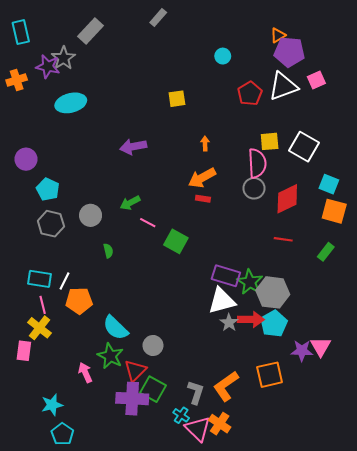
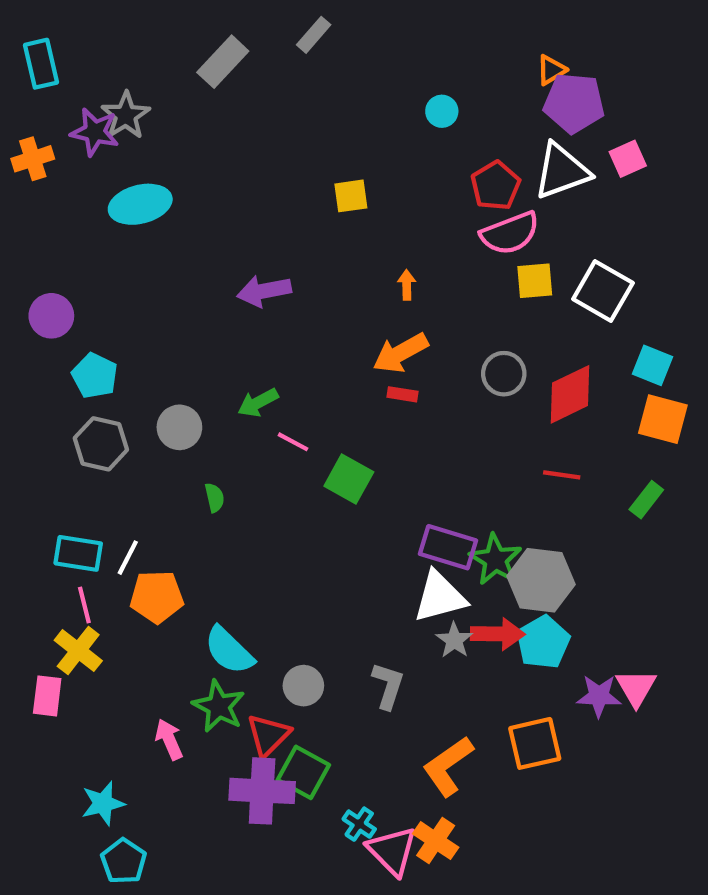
gray rectangle: (91, 31) -> (223, 62), moved
pink semicircle: (257, 163) -> (510, 233), moved, turned 72
gray L-shape: (196, 392) -> (388, 686), moved

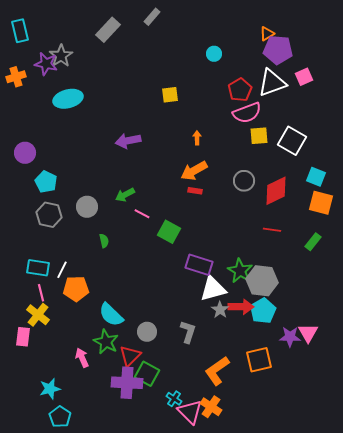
purple rectangle: (448, 547) -> (199, 265), moved

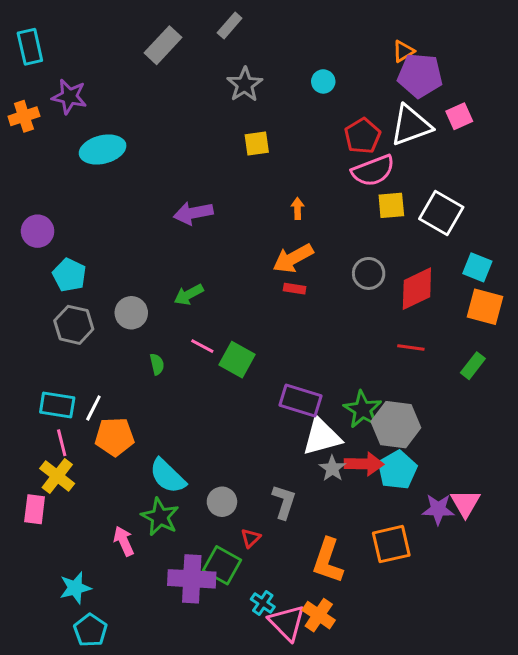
gray star: (61, 56) -> (245, 84), moved
pink line: (142, 214) -> (202, 346), moved
green square: (169, 232) -> (237, 360), moved
red triangle: (130, 356) -> (251, 538), moved, size x0.6
orange L-shape: (217, 371) -> (328, 561), turned -36

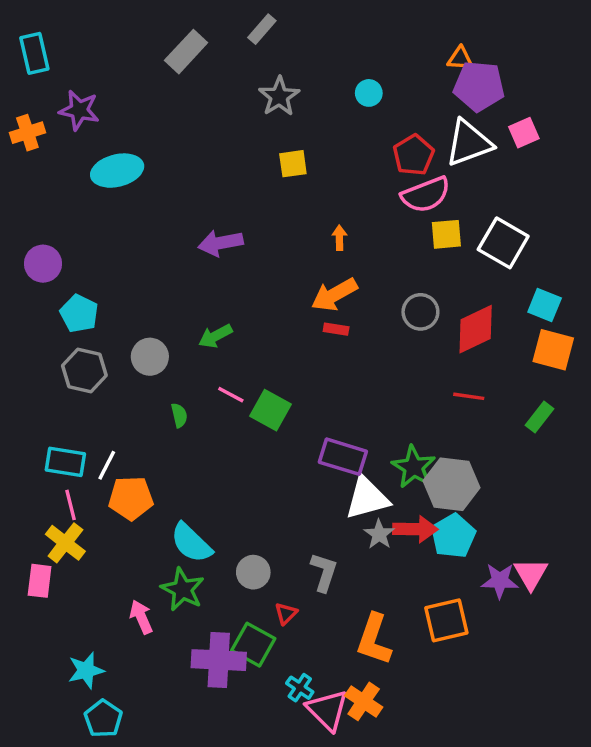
orange triangle: (403, 51) -> (460, 58), turned 35

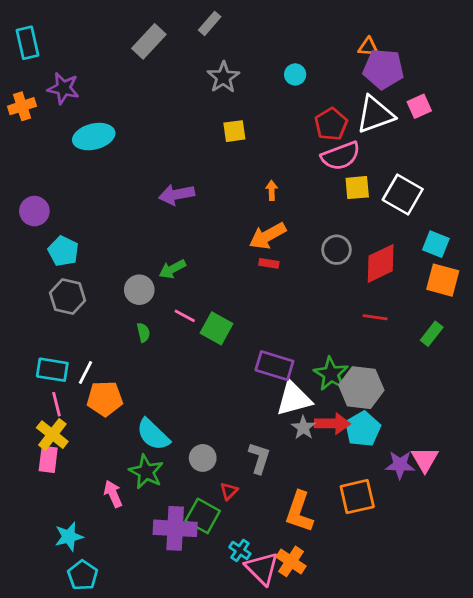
gray circle: (150, 357) -> (139, 290), moved
pink rectangle: (40, 581) -> (48, 459), moved

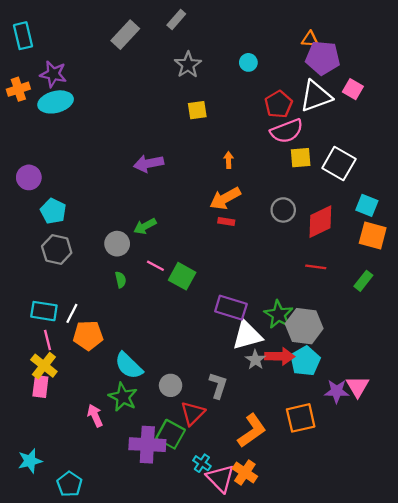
pink square: (419, 106) -> (353, 89), turned -36
cyan ellipse: (94, 137) -> (56, 102), moved
red triangle: (229, 491) -> (193, 413), size x1.6
orange L-shape: (299, 512) -> (252, 431), turned -144
cyan star: (69, 537) -> (30, 461), moved

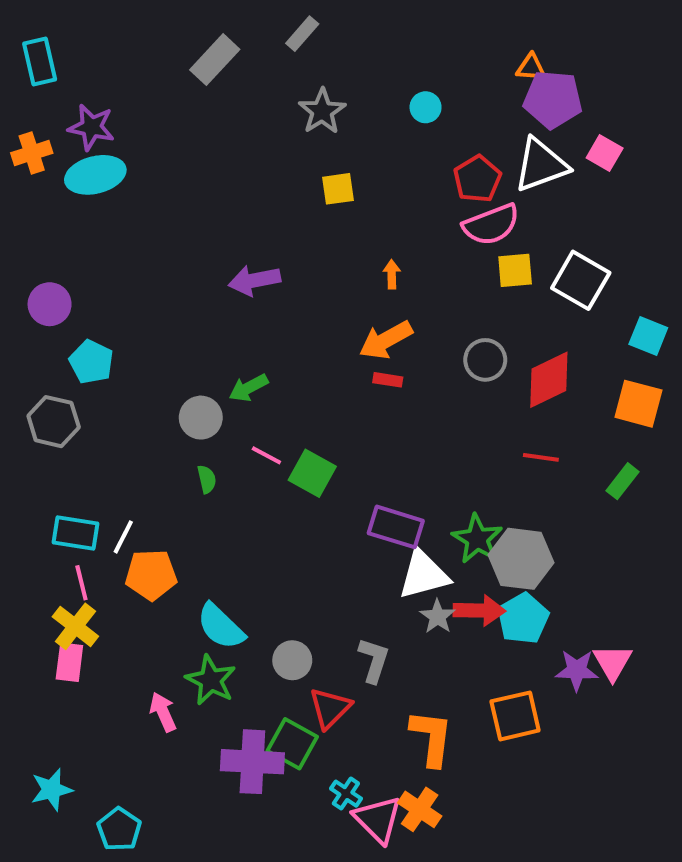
cyan square: (367, 205) -> (648, 336), moved
gray hexagon: (57, 249) -> (54, 422), moved
orange L-shape: (252, 431) -> (432, 738), turned -48

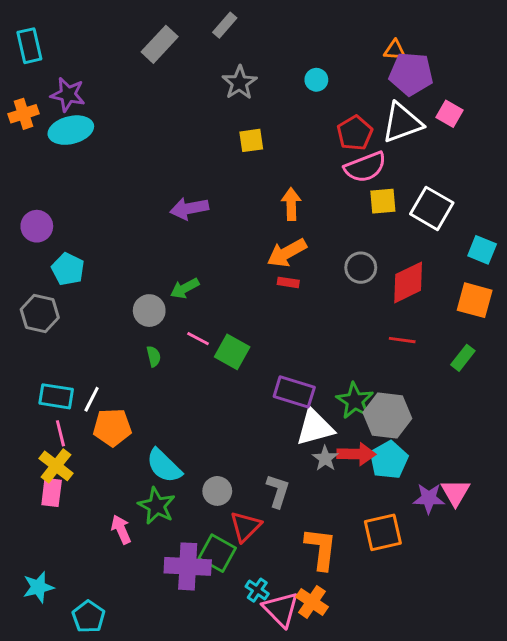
orange arrow: (392, 274) -> (291, 204), size x1.5

